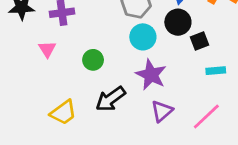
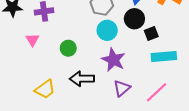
cyan rectangle: (216, 71) -> (164, 57), size x1.6
black arrow: (111, 99) -> (82, 79), turned 35

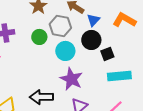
green circle: (68, 48) -> (39, 37), moved

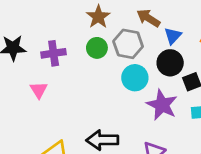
green circle: (39, 37) -> (97, 48), moved
purple star: (71, 79) -> (162, 105), moved

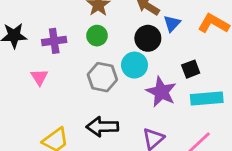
gray hexagon: (128, 44) -> (102, 77), moved
black circle: (170, 63) -> (148, 38), moved

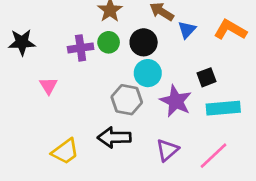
black circle: (148, 38) -> (144, 42), moved
purple cross: (54, 41) -> (81, 48), moved
gray hexagon: (102, 77) -> (127, 100), moved

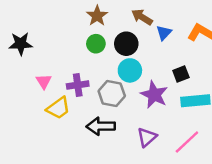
purple cross: (81, 48) -> (78, 85), moved
yellow trapezoid: (65, 151) -> (58, 108), moved

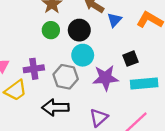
purple star: (154, 95) -> (105, 78), turned -30

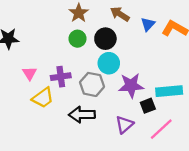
blue triangle: (115, 20) -> (148, 24), moved
black square: (130, 59) -> (148, 106), moved

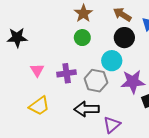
black circle: (105, 39) -> (124, 38), moved
yellow trapezoid: (43, 98) -> (39, 106), moved
purple triangle: (124, 125) -> (112, 125), moved

